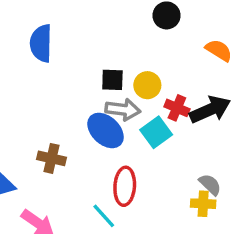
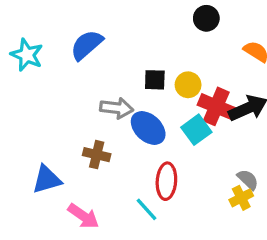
blue semicircle: (41, 43) -> (87, 45), turned 48
red cross: (177, 108) -> (216, 106), size x1.5
gray arrow: (123, 110) -> (117, 108), moved
yellow cross: (203, 204) -> (241, 198), turned -30

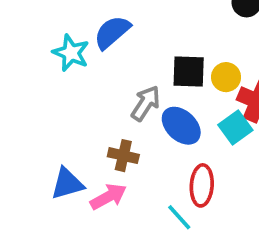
cyan star: (27, 55) -> (71, 53), moved
black square: (155, 80) -> (189, 71), size x1.4
gray arrow: (117, 108) -> (146, 103), turned -64
pink arrow: (83, 216) -> (108, 197), moved, turned -64

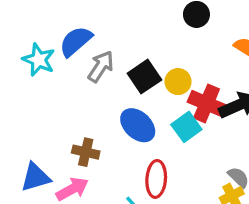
black square: (189, 71) -> (144, 77), turned -36
gray arrow: (146, 103) -> (101, 66), moved

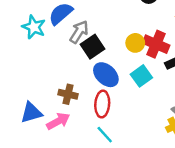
black square: (144, 77) -> (92, 47), moved
red cross: (207, 103) -> (156, 44), moved
red ellipse: (156, 179) -> (102, 104), moved

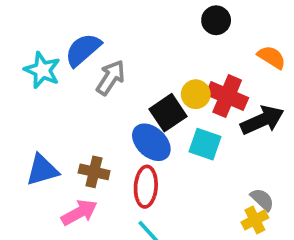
black square: (92, 47) -> (168, 113), moved
cyan square: (141, 76) -> (205, 144), turned -35
blue triangle: (31, 113) -> (42, 170), moved

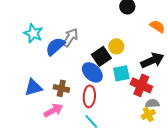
blue semicircle: (83, 50) -> (55, 46), moved
red cross: (227, 96) -> (141, 85), moved
cyan square: (205, 144) -> (121, 73), turned -30
gray semicircle: (262, 200) -> (152, 103), turned -48

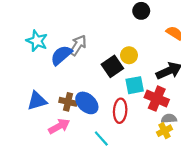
blue ellipse: (92, 72) -> (87, 103), moved
red ellipse: (89, 96) -> (120, 111), moved

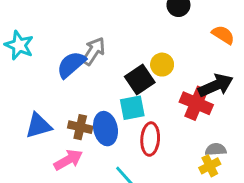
cyan star: (37, 41) -> (19, 45), moved
cyan square: (135, 85) -> (132, 108), moved
red cross: (157, 99) -> (196, 103), moved
blue ellipse: (87, 103) -> (105, 129), turned 35

